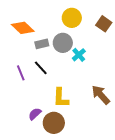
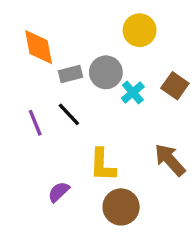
yellow circle: (72, 18) -> (140, 30), moved
brown square: (104, 24) -> (175, 86), moved
orange diamond: (23, 28) -> (39, 47), turned 35
brown circle: (54, 123) -> (121, 207), moved

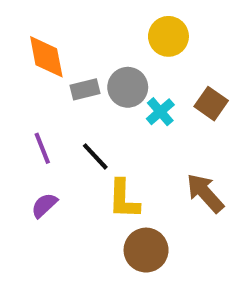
black line: (69, 114) -> (95, 156), moved
purple semicircle: (59, 192) -> (44, 205), moved

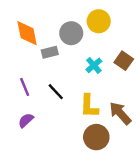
gray circle: (128, 87) -> (71, 33), moved
yellow L-shape: (124, 199) -> (89, 106), moved
brown circle: (146, 250) -> (96, 137), moved

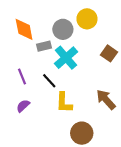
cyan cross: (94, 65) -> (66, 58), moved, size x1.6
yellow L-shape: (89, 106) -> (64, 103), moved
brown circle: (96, 137) -> (82, 133), moved

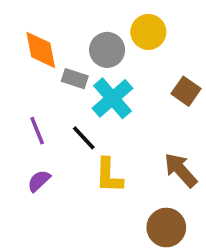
gray rectangle: (44, 46) -> (75, 79), turned 32
brown circle: (82, 133) -> (166, 228), moved

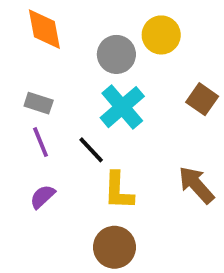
orange diamond: (41, 50) -> (44, 29), moved
gray rectangle: (75, 79) -> (39, 103), moved
brown circle: (166, 228) -> (114, 247), moved

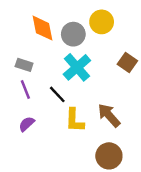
orange diamond: (44, 29) -> (43, 28), moved
brown arrow: (196, 185) -> (109, 115), moved
brown circle: (114, 247) -> (109, 156), moved

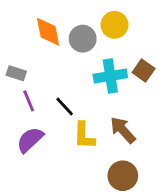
gray rectangle: (24, 65) -> (16, 73), moved
cyan cross: (77, 67) -> (110, 76), moved, turned 32
purple semicircle: (27, 124) -> (30, 140), size x1.5

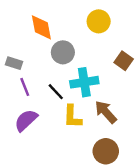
gray circle: (83, 39) -> (63, 52), moved
cyan cross: (110, 76) -> (84, 82), moved

